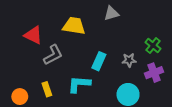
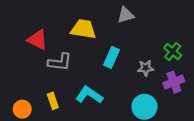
gray L-shape: (53, 55) -> (60, 62), turned 35
cyan rectangle: (99, 61) -> (112, 57), moved
cyan L-shape: (79, 84) -> (89, 95), turned 30

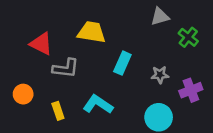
gray triangle: (126, 15) -> (160, 17), moved
green cross: (173, 52) -> (188, 37), moved
orange circle: (22, 109) -> (23, 94), moved

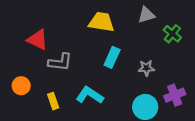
yellow trapezoid: (91, 32) -> (101, 22), moved
purple cross: (191, 90) -> (175, 95), moved

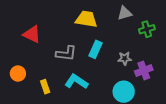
green cross: (172, 34) -> (147, 29), turned 35
gray L-shape: (60, 62) -> (66, 53), moved
purple cross: (175, 95) -> (144, 70), moved

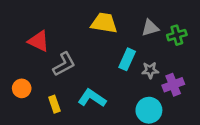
gray triangle: (125, 13) -> (150, 28), moved
cyan rectangle: (95, 49) -> (127, 59), moved
gray L-shape: (66, 53) -> (64, 64), moved, turned -35

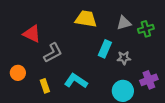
purple cross: (173, 85) -> (149, 80), moved

